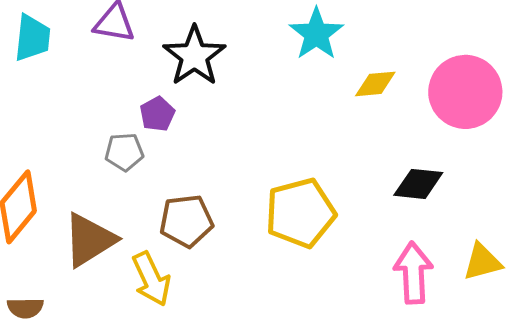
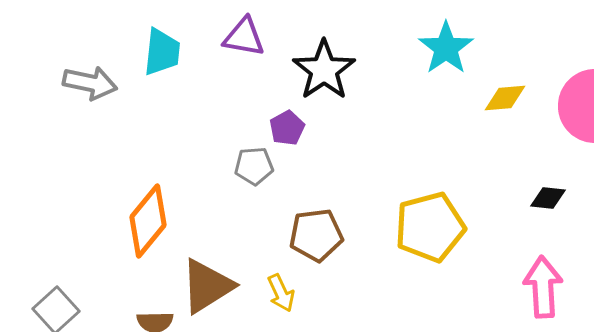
black diamond: (418, 184) -> (548, 198), size x0.7
brown triangle: (89, 240) -> (207, 286), moved
yellow arrow: (151, 279) -> (281, 293), size x0.7

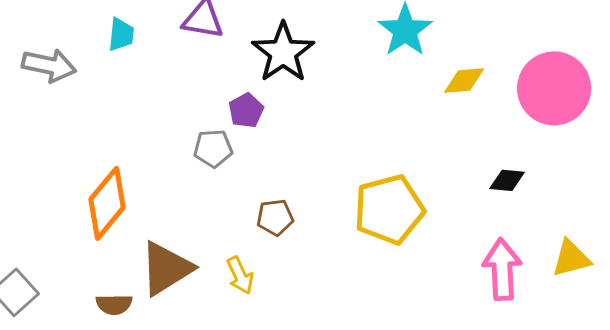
cyan trapezoid: (162, 52) -> (121, 34), size x0.7
brown pentagon: (316, 235) -> (275, 217), size x0.7

